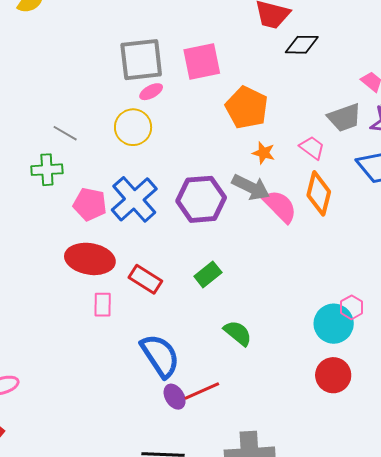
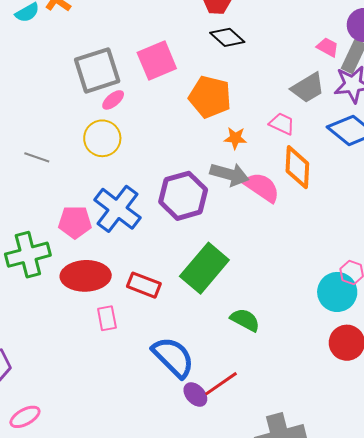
black diamond: (302, 45) -> (227, 37), moved, turned 52
green cross: (47, 170) -> (28, 255), moved, size x1.4
green rectangle: (208, 274) -> (204, 268), size x1.8

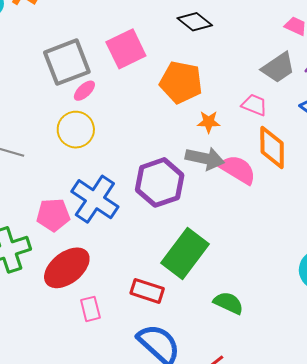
red ellipse: (86, 276) -> (67, 268), turned -33
red rectangle: (144, 285) -> (147, 291), moved

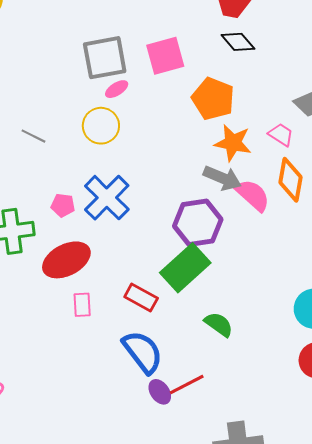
orange star: (209, 122) -> (233, 143), size x1.6
purple hexagon: (160, 182) -> (198, 223), moved
pink pentagon: (53, 215) -> (63, 205), size x0.7

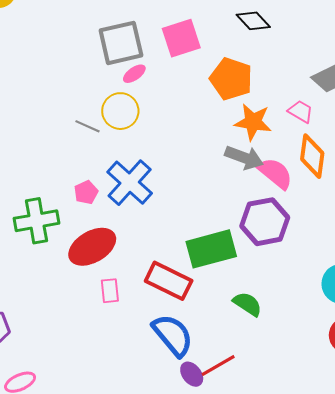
gray line: (34, 136) -> (88, 126), moved
pink pentagon: (63, 205) -> (86, 192), turned -30
purple hexagon: (198, 223) -> (265, 222), moved
green rectangle: (185, 268) -> (211, 249), turned 30
red rectangle: (141, 298) -> (169, 281), size x1.4

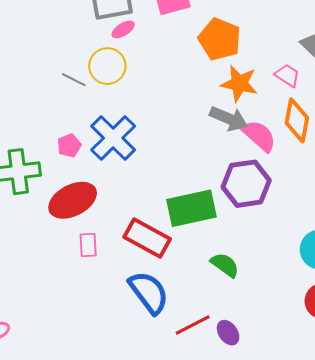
purple ellipse: (192, 374) -> (228, 333), moved

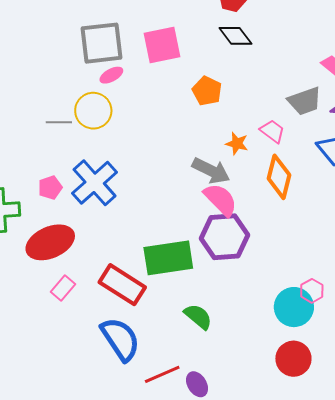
orange pentagon: (220, 39) -> (207, 91), size x0.7
gray line: (74, 80) -> (59, 122), turned -30
orange star: (239, 83) -> (237, 144), moved, size x0.6
pink semicircle: (259, 136) -> (220, 200), moved
pink rectangle: (88, 245) -> (63, 288), turned 40

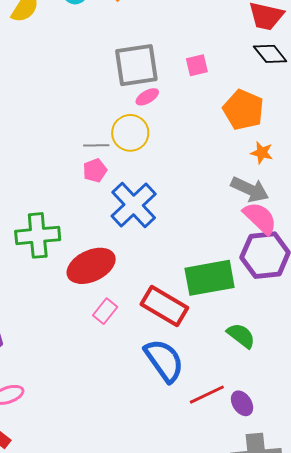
pink square: (162, 45) -> (197, 65), size x0.6
orange pentagon: (207, 91) -> (243, 110), size x1.4
orange star: (237, 144) -> (262, 153), moved
pink pentagon: (50, 188) -> (95, 170), moved

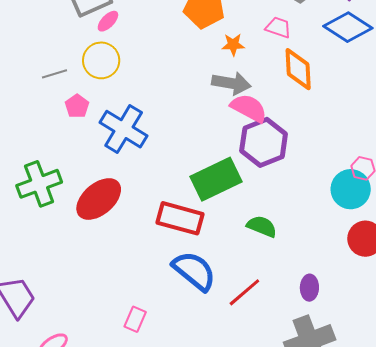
gray line: (96, 145) -> (54, 74), moved
pink rectangle: (105, 311) -> (135, 319), moved
purple ellipse: (242, 403) -> (309, 288), moved, turned 50

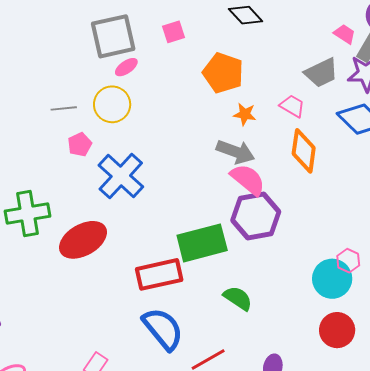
red rectangle: (180, 218) -> (159, 274), turned -39

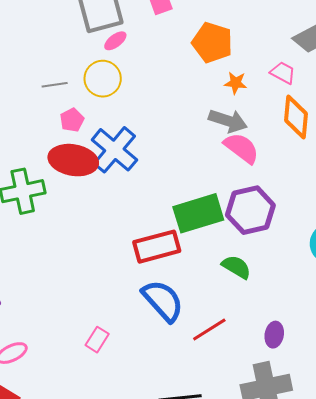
purple hexagon: (256, 216) -> (250, 210), moved
red ellipse: (83, 240) -> (73, 160), moved, turned 42

